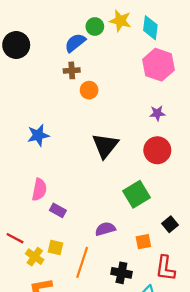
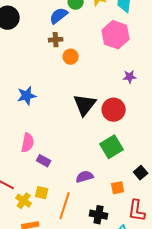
pink hexagon: (158, 65) -> (116, 35), moved
red circle: (157, 150) -> (114, 110), moved

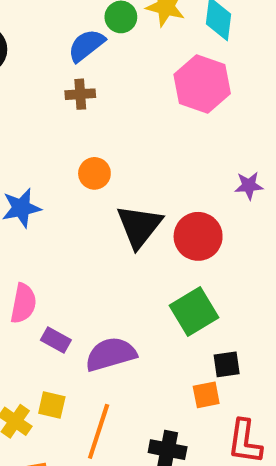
orange circle: (71, 57) -> (94, 173), moved
purple star: (130, 77) -> (249, 186), moved
black square: (141, 173) -> (227, 364), moved, turned 32
purple semicircle: (85, 177) -> (111, 354), moved, size x1.4

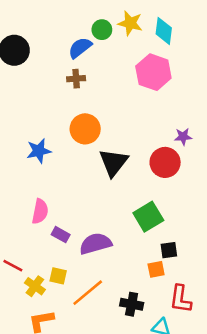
orange circle: (94, 173) -> (85, 129), size x1.5
red circle: (198, 236) -> (165, 162), moved
orange line: (99, 431) -> (88, 293), turned 32

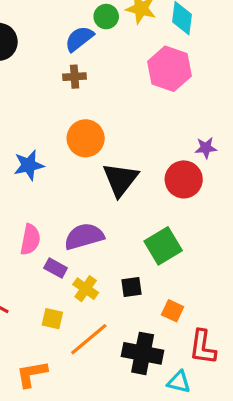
purple semicircle: (95, 244) -> (84, 236), moved
black square: (169, 250) -> (131, 287), moved
orange square: (156, 269) -> (173, 311), turned 36
yellow cross: (35, 286) -> (86, 289), moved
black cross: (132, 304) -> (143, 353), size x1.4

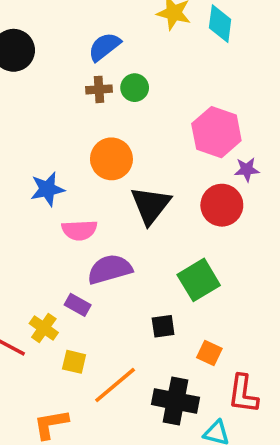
green circle: (106, 17) -> (135, 88), moved
pink hexagon: (169, 69) -> (216, 132), moved
pink semicircle: (30, 240) -> (79, 230), moved, turned 76
yellow cross: (86, 289) -> (44, 328), moved

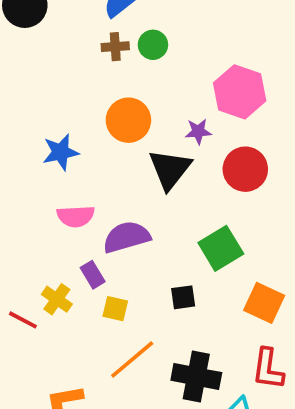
purple star: (247, 170) -> (198, 131), moved
pink semicircle: (79, 230) -> (76, 216), moved
purple rectangle: (78, 305) -> (93, 275), turned 30
orange square: (209, 353) -> (264, 303), moved, size x1.5
yellow square: (74, 362) -> (115, 309), moved

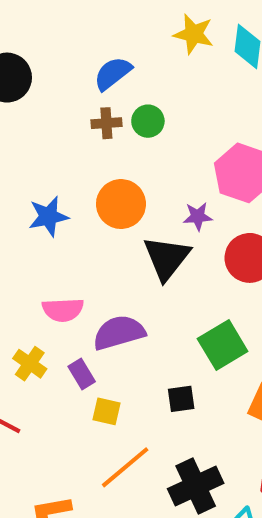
blue star: (61, 152) -> (48, 216), moved
yellow cross: (57, 299) -> (30, 364), moved
black cross: (196, 376) -> (196, 486), turned -36

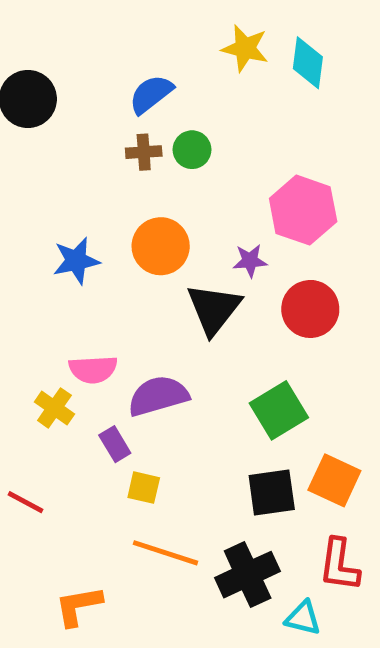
yellow cross: (30, 364) -> (54, 408), moved
black square: (181, 399) -> (272, 492), moved, size x1.5
orange line: (125, 467) -> (165, 553), turned 58

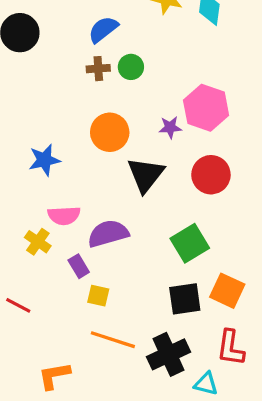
blue star: (76, 261) -> (44, 160), moved
purple star: (250, 261) -> (170, 127), moved

